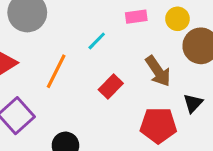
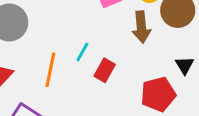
cyan line: (97, 41) -> (82, 52), moved
brown arrow: (158, 71) -> (141, 27), moved, turned 44

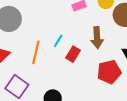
brown arrow: (141, 27) -> (97, 38), moved

